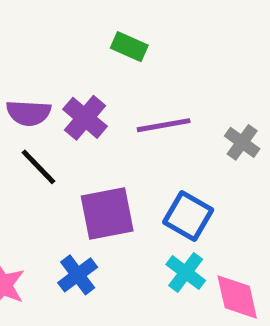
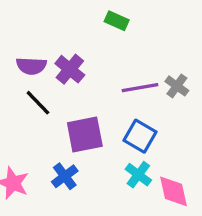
green rectangle: (129, 47) -> (117, 21), moved
purple line: (164, 125) -> (140, 88), moved

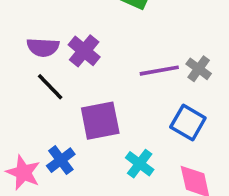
blue square: (140, 136) -> (188, 122), moved
cyan cross: (138, 175) -> (140, 164), moved
blue cross: (65, 176) -> (61, 160), moved

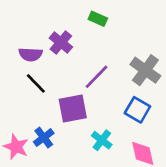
purple cross: (84, 51) -> (61, 42), moved
gray cross: (199, 69) -> (145, 70), size x1.6
purple line: (159, 71) -> (97, 77), moved, turned -36

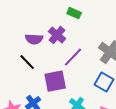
purple cross: (61, 42) -> (57, 35), moved
purple semicircle: (31, 54) -> (34, 39), moved

